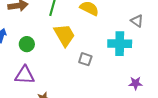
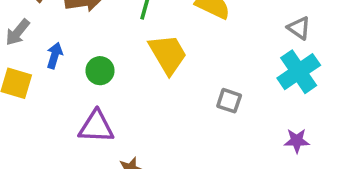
cyan cross: (120, 44) -> (299, 72), moved, turned -35
gray square: (85, 59) -> (229, 101), moved

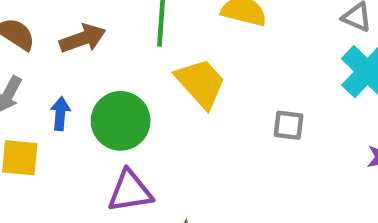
green circle: (100, 71) -> (121, 121), size x1.6

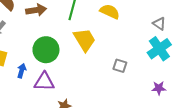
blue arrow: (60, 114) -> (22, 71), moved

